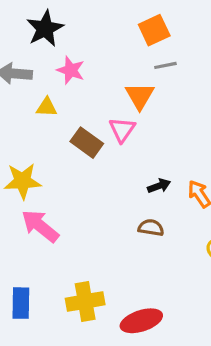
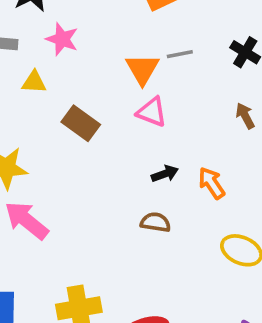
gray line: (165, 65) -> (180, 54), moved
pink triangle: (122, 130) -> (152, 112), moved, turned -44

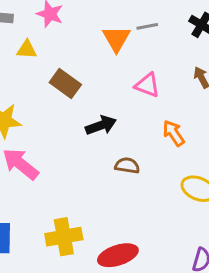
pink triangle: (152, 112) -> (147, 85), moved
black arrow: (165, 174) -> (101, 125), moved, size x1.4

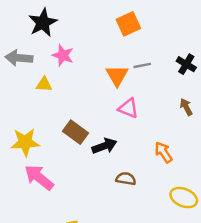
brown rectangle: (65, 84) -> (75, 132), moved
pink triangle: (147, 85) -> (128, 108), moved

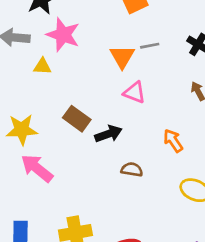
pink star: (63, 55) -> (63, 35), size x1.4

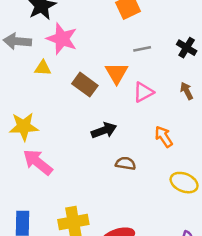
orange triangle: (122, 57) -> (117, 73), moved
pink triangle: (135, 92) -> (143, 92), moved, turned -50
brown rectangle: (77, 119) -> (85, 85), moved

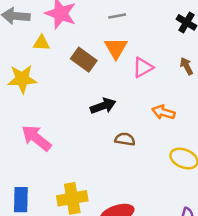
gray line: (142, 49) -> (117, 16), moved
yellow star: (24, 127) -> (22, 79), moved
orange arrow: (164, 137) -> (163, 112), turned -40

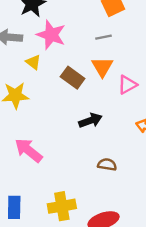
yellow triangle: (41, 43) -> (33, 62), turned 35
brown semicircle: (125, 139) -> (107, 165), moved

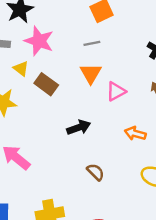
brown rectangle: (73, 78) -> (46, 84), moved
brown semicircle: (107, 165) -> (96, 172), turned 36

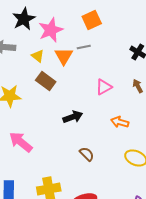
pink star: (39, 41) -> (51, 30), moved, turned 30
yellow triangle: (21, 69) -> (38, 56), moved
orange triangle: (91, 73) -> (64, 56), moved

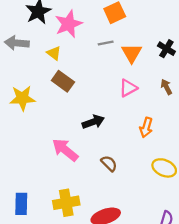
orange triangle: (64, 56) -> (132, 53), moved
orange arrow: (120, 122) -> (146, 127), turned -90
pink arrow: (21, 142) -> (65, 150), moved

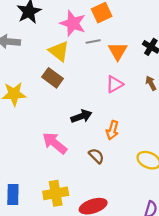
pink star: (69, 24) -> (73, 23), moved, turned -30
yellow triangle: (54, 53) -> (59, 51), moved, size x1.5
orange arrow: (146, 127) -> (112, 130), moved

